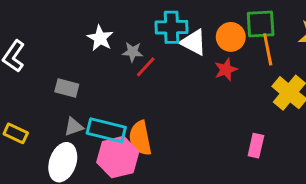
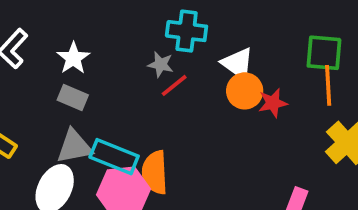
cyan cross: (172, 27) -> (187, 31), moved
orange circle: (231, 37) -> (245, 91), moved
white star: (100, 38) -> (73, 58), moved
gray triangle: (74, 127) -> (74, 147), size x1.5

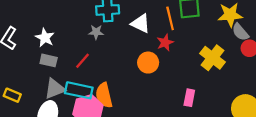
red line: (174, 85) -> (82, 61), moved
orange line: (328, 85) -> (170, 18), moved
orange circle: (245, 91) -> (148, 63), moved

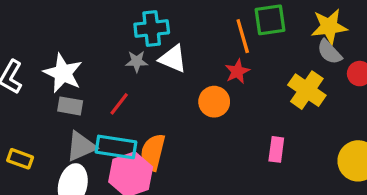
white triangle: (141, 23) -> (173, 59), moved
gray semicircle: (240, 32) -> (329, 52), moved
white star: (45, 38) -> (63, 73), size x1.4
orange semicircle: (104, 95) -> (153, 152), turned 30

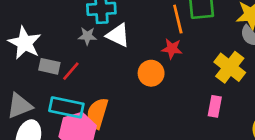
red star: (237, 71) -> (172, 49), turned 30
gray rectangle: (70, 106) -> (49, 66), moved
gray triangle: (81, 146) -> (20, 106), moved
pink rectangle: (276, 149) -> (215, 106), moved

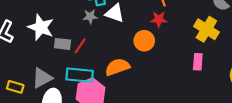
orange semicircle: (97, 113) -> (117, 67), moved, turned 60

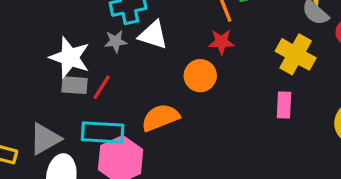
white star: (41, 27) -> (70, 57), moved

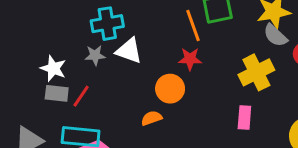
yellow cross: (296, 54) -> (256, 72), turned 32
white star: (70, 57) -> (53, 68), size x0.7
orange semicircle: (160, 118) -> (152, 118), moved, size x0.6

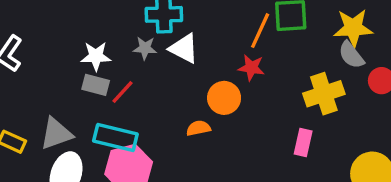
orange line: (193, 26) -> (260, 31), turned 36
white star: (53, 68) -> (96, 56), turned -30

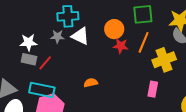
orange line: (260, 31) -> (144, 42), moved
orange circle: (224, 98) -> (114, 29), moved

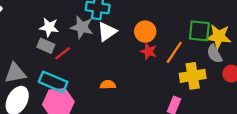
green square: (143, 14) -> (199, 31), moved
white triangle: (80, 36) -> (107, 32), turned 48
gray star: (57, 37) -> (82, 27), size x1.5

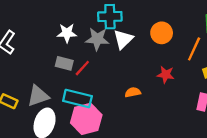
white star: (49, 27) -> (67, 33), moved
red star: (149, 51) -> (166, 75), moved

